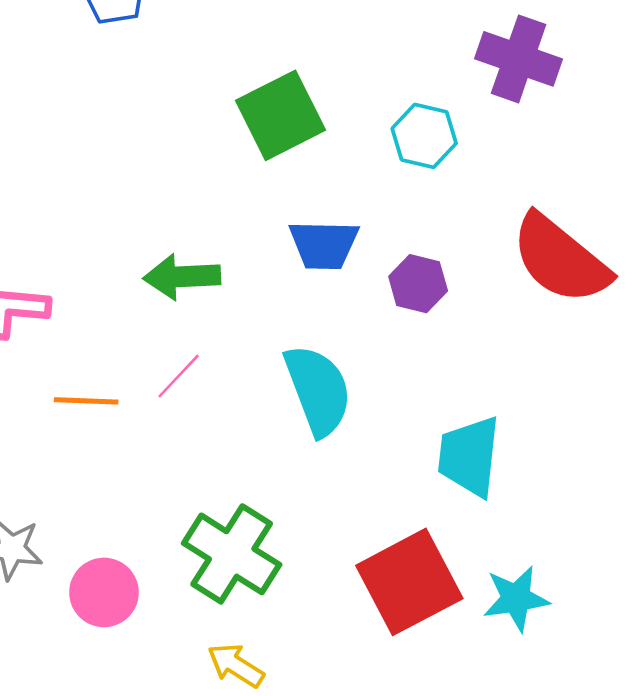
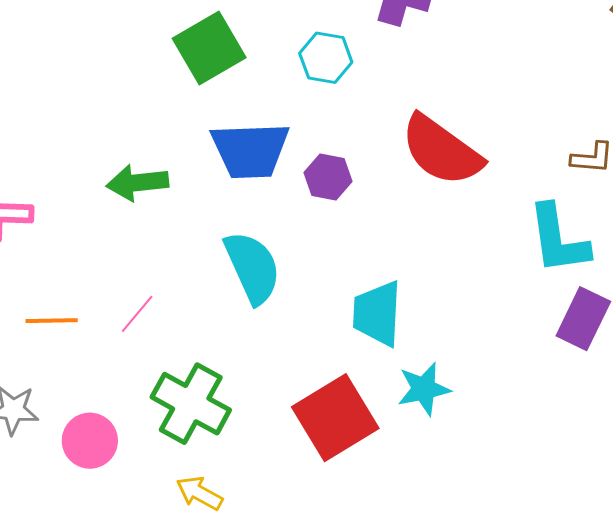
blue trapezoid: (324, 245) -> (250, 150), size x1.4
pink line: (179, 376) -> (137, 314), moved
orange line: (86, 401) -> (52, 321), moved
cyan star: (516, 599) -> (424, 389), moved

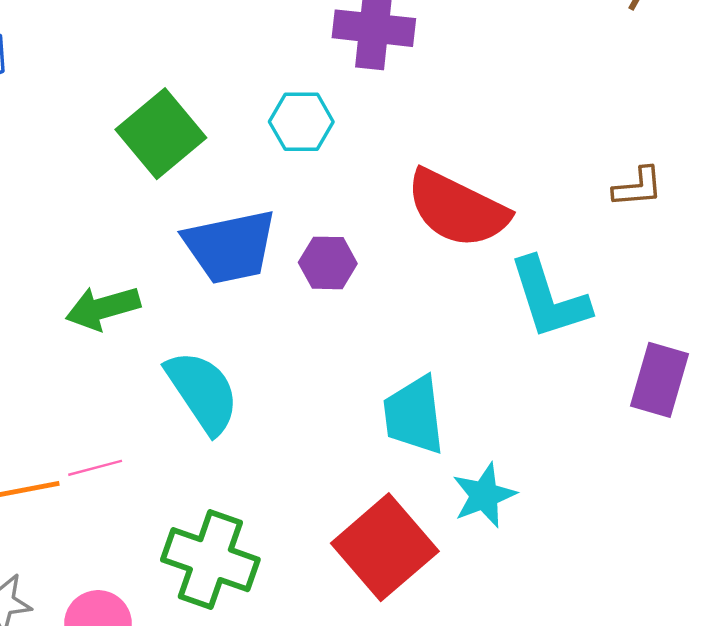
cyan L-shape: (558, 239) -> (549, 298), moved
cyan semicircle: (252, 267) -> (203, 392), moved
pink line: (137, 314) -> (95, 468), moved, turned 45

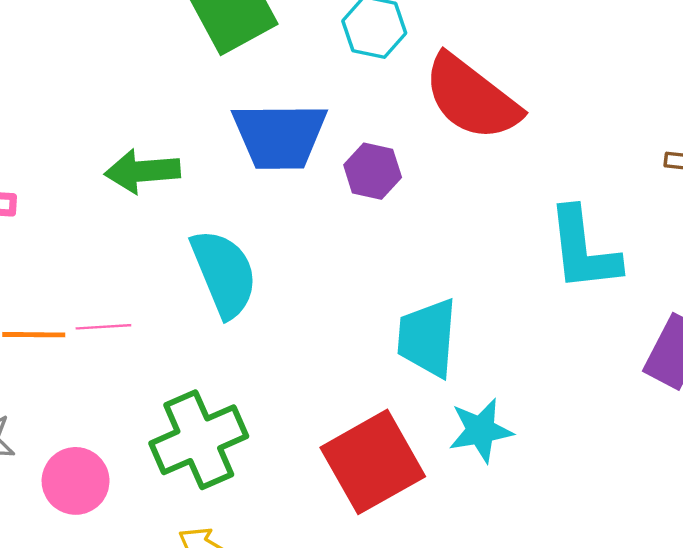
red semicircle: (457, 209) -> (472, 98), moved
green cross: (210, 560) -> (199, 440), turned 36

